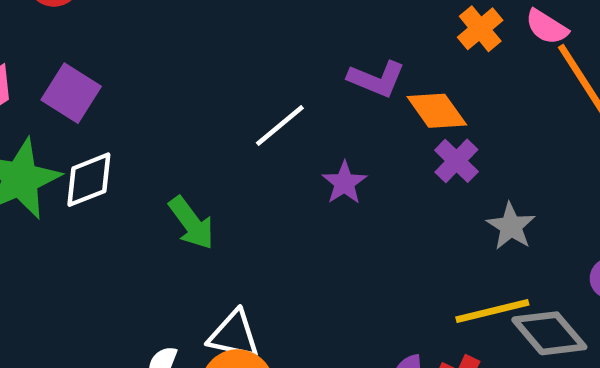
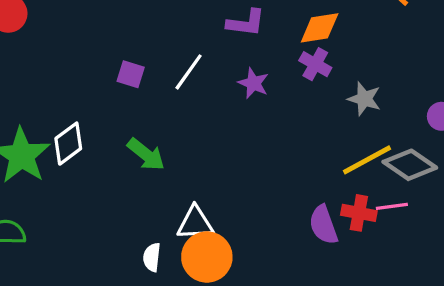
purple square: (71, 93) -> (131, 74), moved, size x0.7
orange diamond: (437, 111) -> (320, 28), moved, turned -48
purple star: (344, 183) -> (253, 83), moved

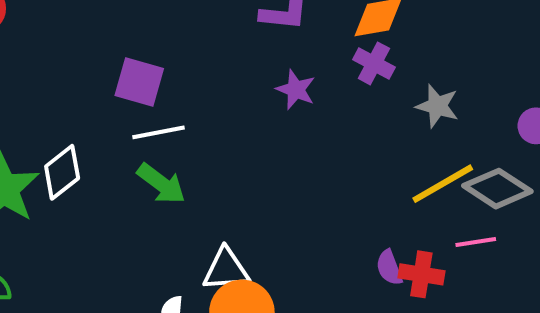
white line: (189, 72) -> (158, 132), moved, turned 45
purple square: (131, 74) -> (139, 82), size x1.4
red cross: (359, 213) -> (421, 274), moved
purple semicircle: (323, 225) -> (389, 268), size x0.7

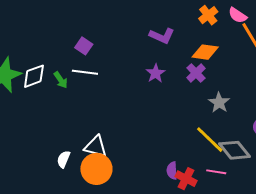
purple square: (139, 82) -> (84, 46), size x0.7
green arrow: (161, 184) -> (61, 80), moved, size x0.7
yellow line: (443, 184) -> (210, 140), turned 56

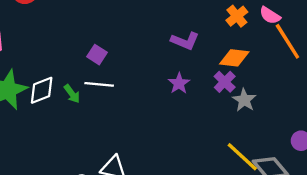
gray star: (219, 103) -> (244, 100), moved

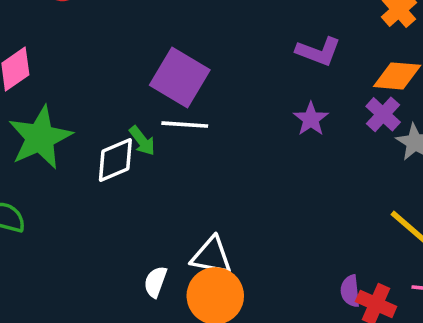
purple square: (97, 55) -> (180, 77), size x1.8
white diamond: (42, 90) -> (115, 160), moved

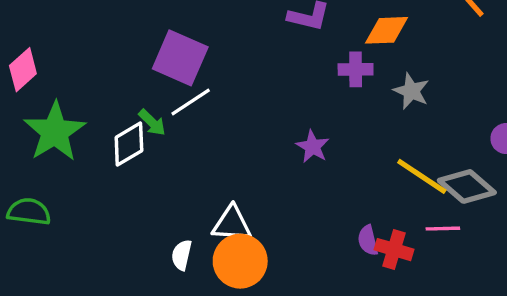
purple cross: (383, 114) -> (356, 69), moved, turned -36
purple star: (311, 119) -> (313, 147), moved
white line: (185, 125) -> (191, 102), turned -30

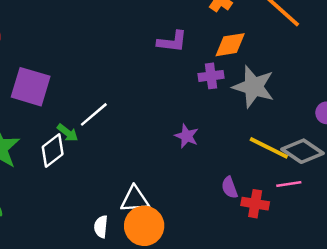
purple square: (180, 58) -> (31, 87), moved
gray star: (411, 91) -> (254, 87), size x1.6
purple semicircle: (368, 240) -> (230, 188), moved

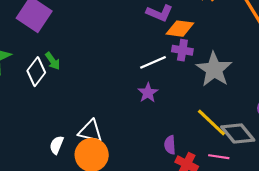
orange diamond: (230, 45) -> (180, 29), moved
white line: (94, 114) -> (153, 62), moved
white diamond: (53, 151) -> (36, 72), turned -32

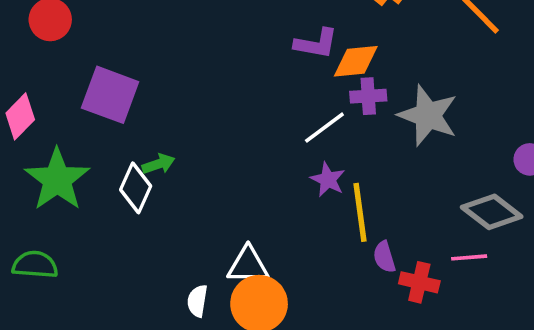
green arrow: (53, 61) -> (158, 164), turned -60
yellow line: (211, 123) -> (360, 212), moved, turned 52

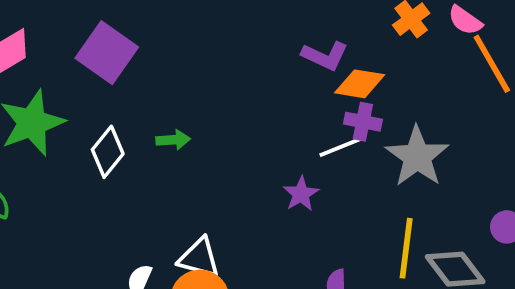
white line: (324, 128) -> (342, 146), moved
green arrow: (158, 164) -> (173, 140), moved
yellow line: (360, 212) -> (406, 248), moved

